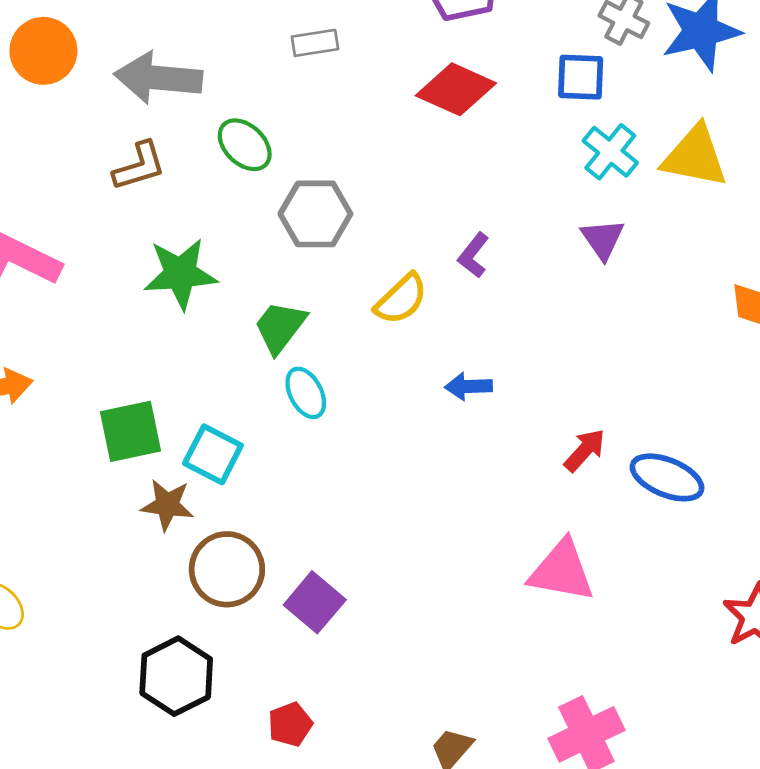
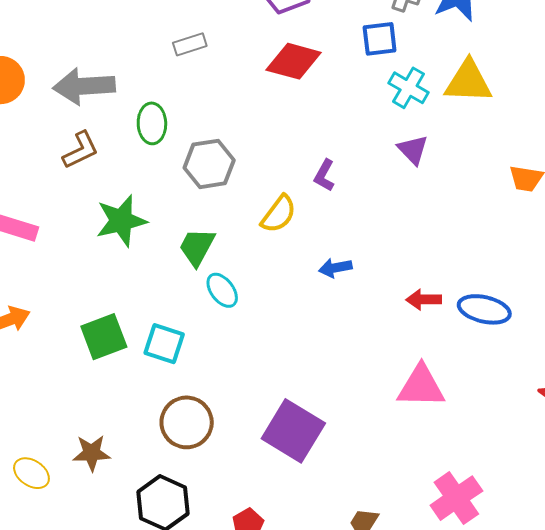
green ellipse: (245, 145) -> (152, 123), turned 54
red arrow: (585, 450) -> (424, 300), turned -124
brown star: (167, 505) -> (92, 453), moved
purple square: (315, 602) -> (293, 431), moved, size x1.5

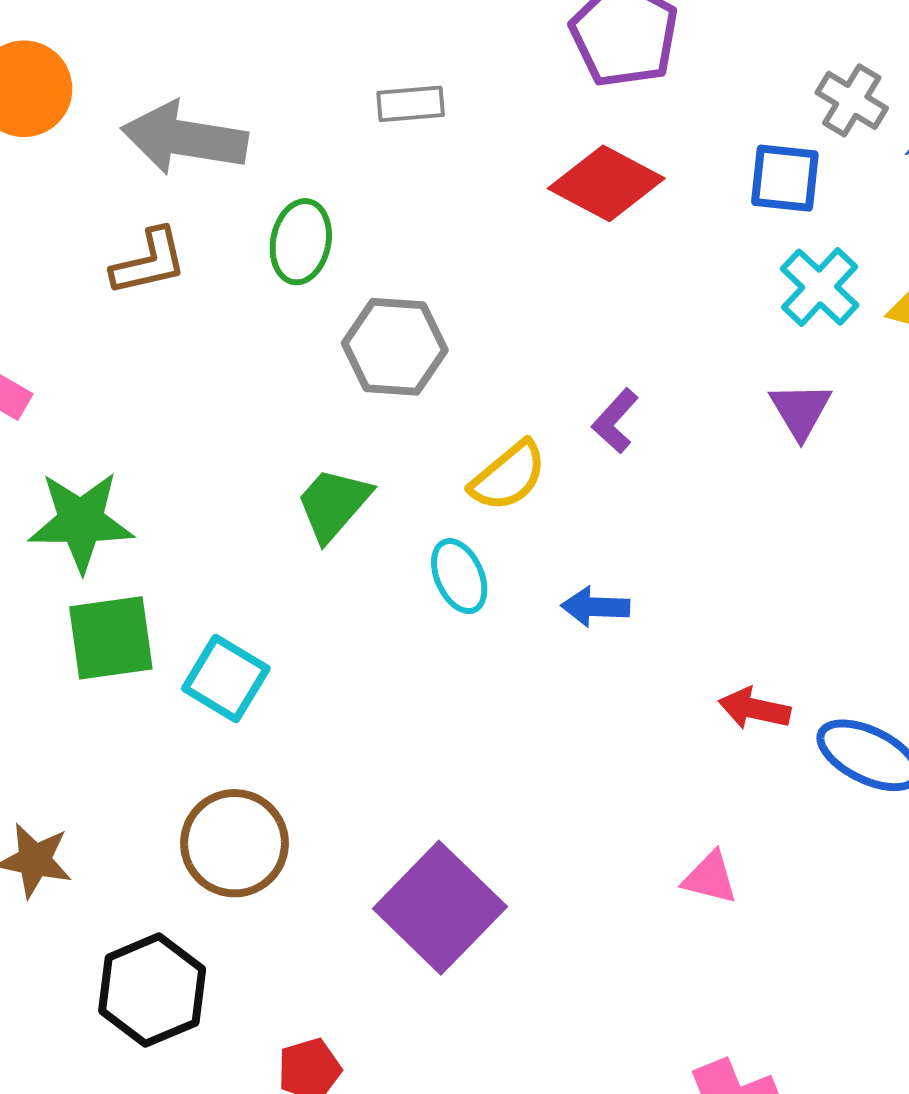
green star: (121, 221) -> (81, 521), moved
cyan ellipse: (222, 290) -> (459, 576), moved
pink triangle: (421, 386) -> (710, 878), size x0.6

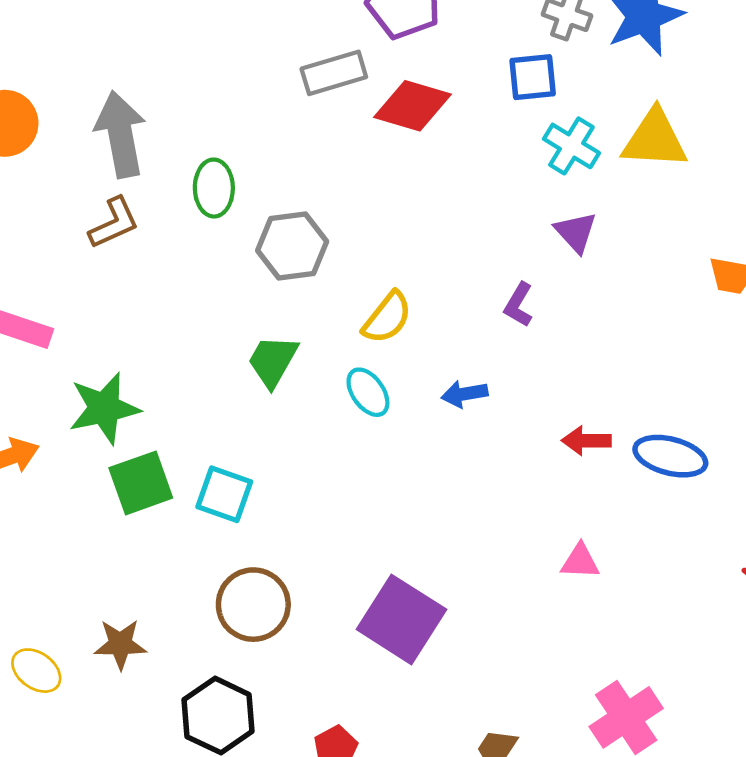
gray rectangle: (411, 104) -> (334, 73), moved, size x1.4
gray arrow: (184, 138) -> (121, 134), turned 82
purple L-shape: (615, 421) -> (519, 305), moved

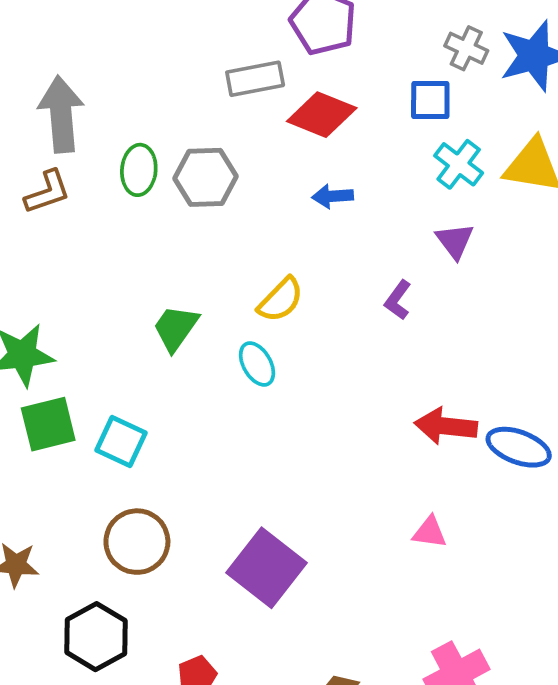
gray hexagon: (292, 246) -> (205, 177), moved
blue arrow: (464, 394) -> (333, 196), moved
red arrow: (586, 441) -> (446, 426), size x1.4

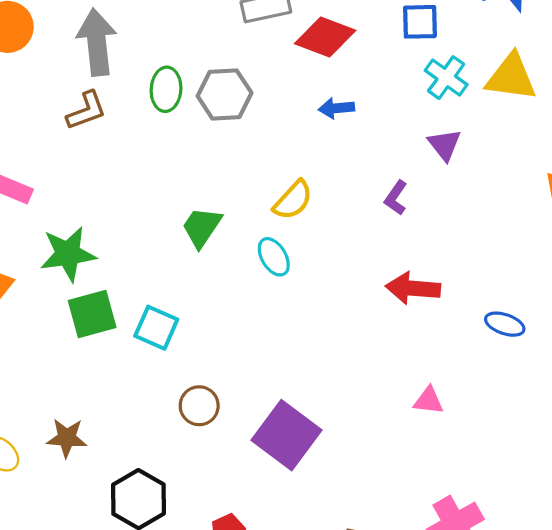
red arrow: (446, 426) -> (413, 288), moved
blue ellipse: (519, 447) -> (505, 324), size x0.7
brown circle: (137, 542) -> (199, 406), moved, size x0.7

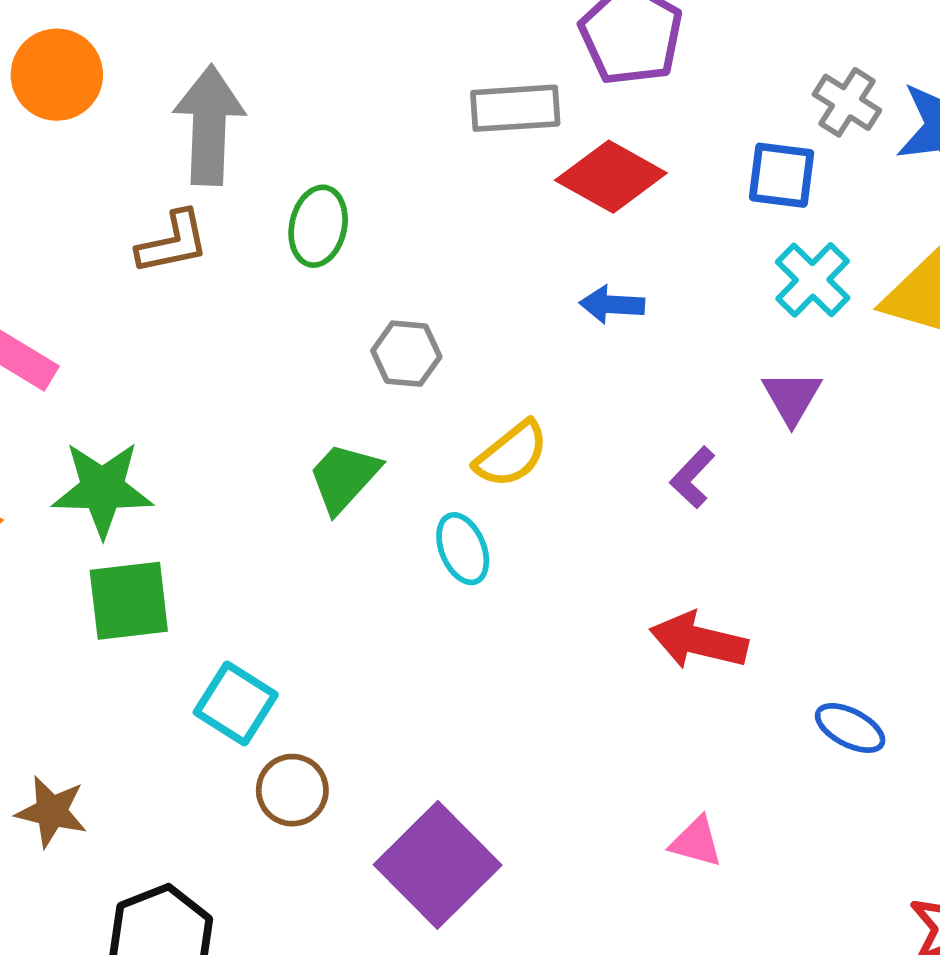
gray hexagon: (225, 94) -> (406, 354), moved, size x0.7
cyan square: (156, 328) -> (236, 703), moved

